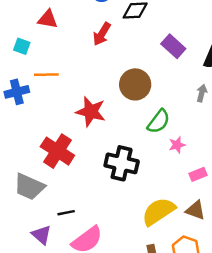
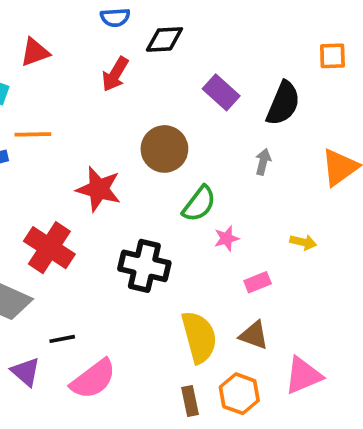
red triangle: (48, 19) -> (35, 52), turned -30
yellow semicircle: (159, 211) -> (199, 337), turned 108

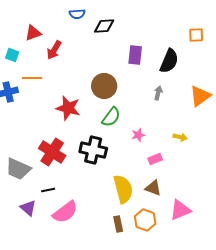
red arrow: (115, 74) -> (54, 50), moved
purple rectangle: (221, 92) -> (135, 55), turned 54
green semicircle: (199, 204) -> (111, 117), moved
red cross: (49, 248) -> (52, 152), moved

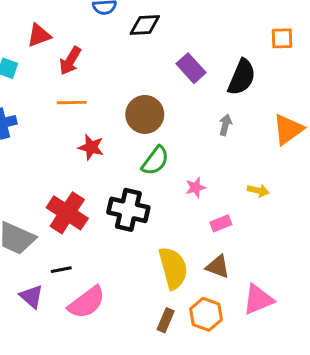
purple rectangle: (135, 55) -> (191, 68), turned -48
orange line: (32, 78) -> (72, 103), moved
red star: (68, 108) -> (91, 147), size x0.7
brown rectangle: (118, 224) -> (166, 320), turned 35

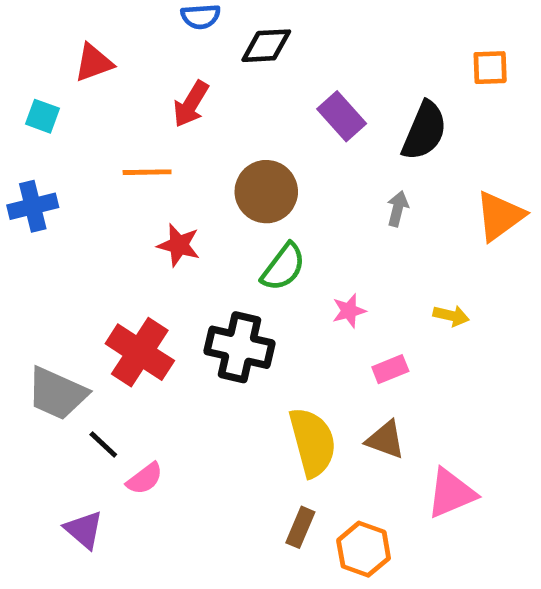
red arrow: (70, 61) -> (191, 104), moved
black line: (61, 270) -> (103, 445), moved, turned 54
purple triangle: (31, 296) -> (84, 530), moved
pink semicircle: (87, 302) -> (145, 479), moved, size x0.6
orange hexagon: (206, 314) -> (364, 549), moved

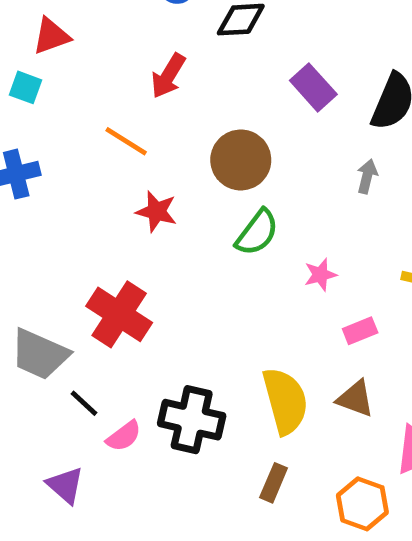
red triangle: (94, 63) -> (51, 36), moved
orange line: (147, 172) -> (126, 141), turned 33
black cross: (240, 347) -> (192, 420), moved
orange hexagon: (364, 549) -> (362, 504), moved

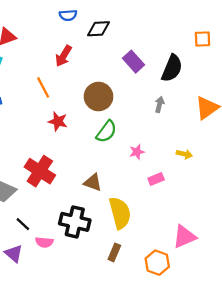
orange line: (126, 141) -> (43, 87), turned 30
brown triangle: (355, 399) -> (93, 182), moved
black line: (84, 403) -> (23, 224), moved
pink semicircle: (124, 436) -> (44, 242), moved, turned 42

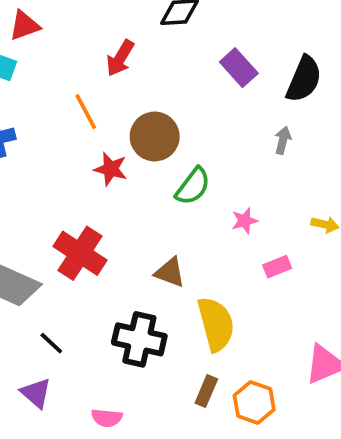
brown circle: (99, 97) -> (155, 136), moved
pink semicircle: (44, 242) -> (107, 418), moved
orange hexagon: (157, 263) -> (254, 403), moved

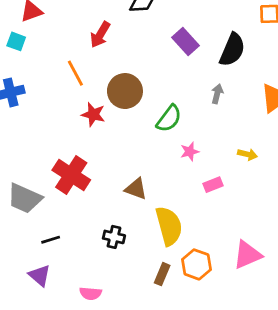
green semicircle: (193, 186) -> (169, 119), moved
black cross: (139, 339) -> (114, 237), size x0.6
black line: (51, 343) -> (51, 240), turned -60
orange hexagon: (254, 403) -> (197, 264), moved

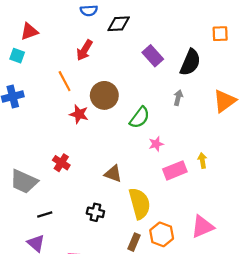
yellow arrow: (247, 154) -> (202, 160), moved, turned -112
red cross: (71, 175) -> (61, 163), size x0.6
pink rectangle: (213, 185) -> (175, 170), size x1.5

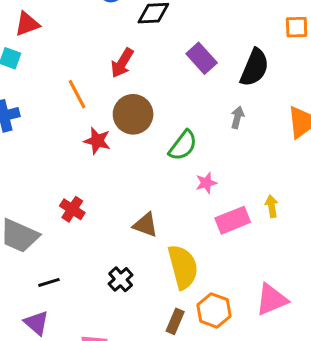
red arrow: (84, 50) -> (122, 63), moved
black cross: (95, 212) -> (121, 279), turned 35

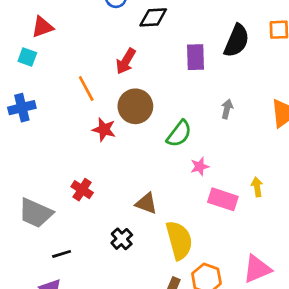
purple rectangle: (202, 58) -> (196, 57), turned 40
black semicircle: (254, 68) -> (237, 41), moved
pink rectangle: (233, 220) -> (223, 199), turned 40
black cross: (121, 279) -> (122, 239), moved

